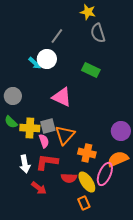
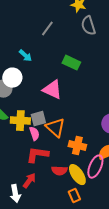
white circle: (47, 59) -> (12, 78), moved
green rectangle: (91, 70) -> (71, 63), moved
orange triangle: (65, 135) -> (55, 128), turned -30
white arrow: (25, 164) -> (15, 194), moved
red arrow: (39, 188) -> (29, 181), turned -91

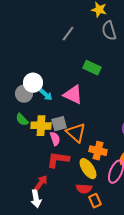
cyan arrow: (25, 56) -> (46, 95), moved
red semicircle: (59, 171) -> (84, 189), moved
yellow ellipse: (77, 175) -> (88, 169), moved
red arrow: (29, 181) -> (41, 183), moved

